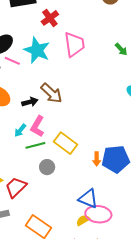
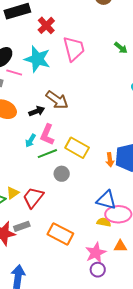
yellow semicircle: (83, 220) -> (104, 222), turned 48

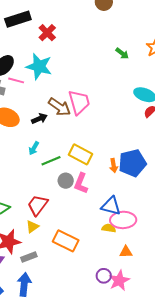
pink trapezoid: (74, 49) -> (79, 102), moved
pink L-shape: (47, 135) -> (81, 183), moved
yellow triangle: (13, 193) -> (32, 227), moved
gray rectangle: (22, 226) -> (29, 257), moved
pink star: (96, 253) -> (119, 281), moved

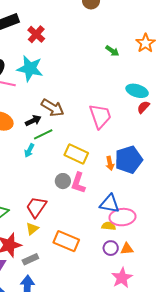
pink trapezoid: (79, 102) -> (100, 116), moved
green line: (51, 161) -> (43, 134), moved
purple circle: (104, 276) -> (111, 248), moved

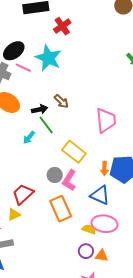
brown arrow: (53, 108) -> (61, 101), size x0.7
green line: (43, 134) -> (46, 125), turned 66
blue triangle: (109, 204) -> (100, 195), moved
orange rectangle: (66, 241) -> (61, 209), moved, turned 30

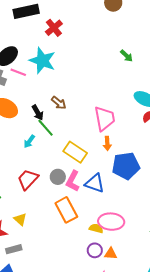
black arrow: (40, 109) -> (38, 113), turned 77
orange arrow: (104, 168) -> (107, 144), moved
red trapezoid: (23, 194) -> (28, 179), moved
blue triangle: (100, 195) -> (95, 183), moved
yellow triangle: (14, 214) -> (20, 219), turned -48

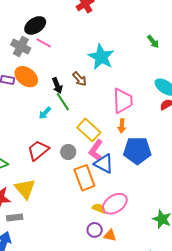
cyan star: (42, 61) -> (101, 57), moved
pink L-shape: (73, 181) -> (96, 150), moved
orange rectangle: (66, 210) -> (84, 178), moved
yellow triangle: (20, 219) -> (25, 189), size x1.6
pink ellipse: (111, 222) -> (115, 204), turned -45

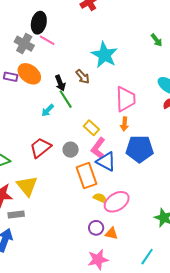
black ellipse: (35, 25) -> (39, 23), turned -45
yellow rectangle: (89, 130) -> (91, 128), size x0.7
yellow semicircle: (99, 208) -> (100, 198), moved

